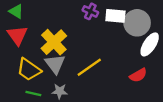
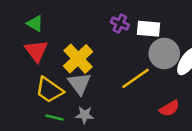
gray circle: (137, 23) -> (164, 54), moved
yellow line: (89, 67) -> (135, 78), moved
red semicircle: (138, 75) -> (169, 108), moved

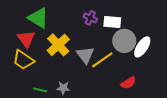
green triangle: (35, 23) -> (38, 18), moved, size x1.6
gray triangle: (79, 84) -> (85, 55), moved
yellow trapezoid: (49, 90) -> (23, 60), moved

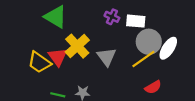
red triangle: (26, 39) -> (58, 57), moved
yellow line: (102, 60) -> (143, 59), moved

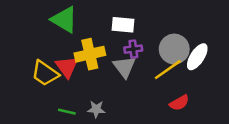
purple cross: (112, 17) -> (133, 49), moved, turned -32
white rectangle: (136, 21) -> (123, 25), moved
yellow cross: (77, 46) -> (90, 54), turned 30

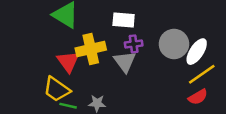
yellow line: (168, 70) -> (202, 74), moved
yellow trapezoid: (45, 73) -> (57, 89), moved
red semicircle: (179, 103) -> (198, 97), moved

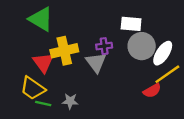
white rectangle: (124, 20) -> (131, 24), moved
red semicircle: (198, 97) -> (152, 91), moved

